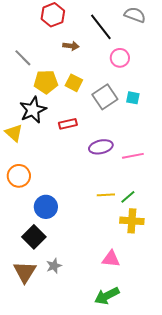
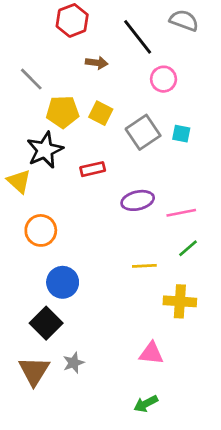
orange circle: (19, 176) -> (41, 230), moved
green line: (128, 197) -> (188, 248), moved
green arrow: (107, 296) -> (146, 404), size x0.7

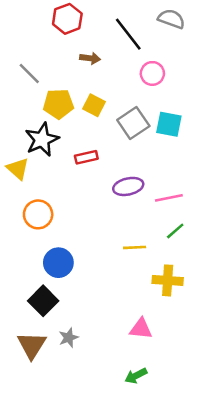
cyan square: (181, 134) -> (169, 124), size x1.5

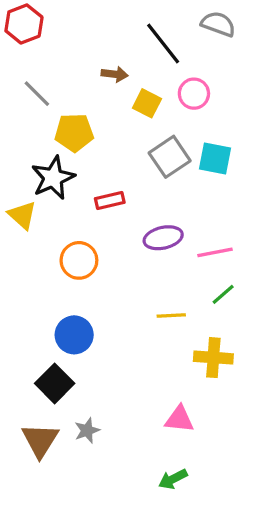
red hexagon: (67, 19) -> (24, 24), moved
yellow square: (94, 105) -> (147, 103), moved
orange circle: (38, 214) -> (79, 260), moved

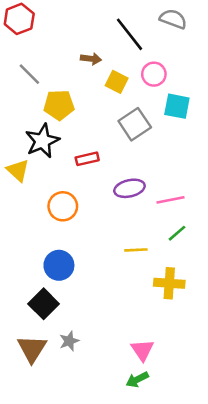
cyan square: (215, 158) -> (177, 106), moved
pink triangle: (179, 419) -> (142, 350), moved, turned 50

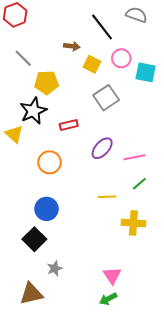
cyan square: (177, 106) -> (146, 72), moved
purple ellipse: (129, 188) -> (102, 148), turned -35
brown triangle: (32, 349) -> (31, 294), moved, turned 45

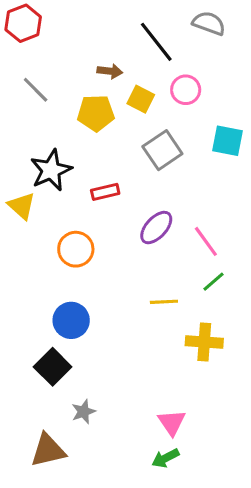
cyan square: (146, 72) -> (227, 141), moved
yellow pentagon: (46, 83) -> (96, 113), moved
pink line: (134, 157) -> (206, 241), turned 65

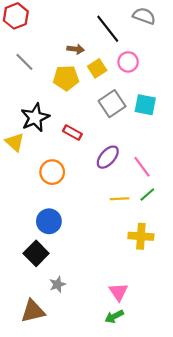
yellow square: (141, 99) -> (97, 68), turned 30
cyan square: (227, 141) -> (145, 105), moved
red rectangle: (105, 192) -> (72, 133), turned 42
yellow line: (164, 302) -> (120, 199), moved

